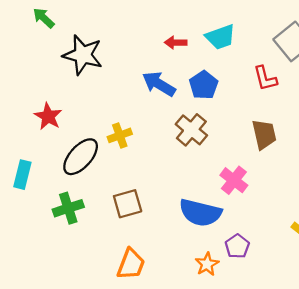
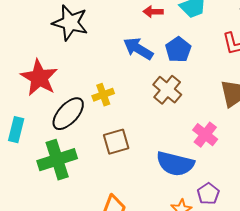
red star: (48, 116) -> (39, 78), size x1.5
brown square: (128, 204) -> (116, 142), moved
green cross: (68, 208) -> (57, 160), size x1.4

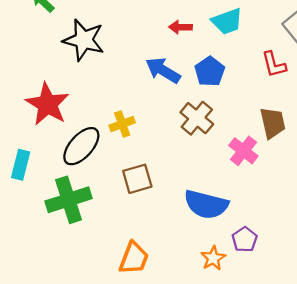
pink cross: (205, 135) -> (243, 151), moved

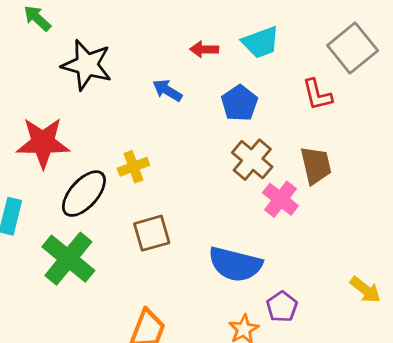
blue arrow: (163, 70) -> (167, 90), moved, size x0.7
red star: (47, 104) -> (43, 143), turned -30
brown cross: (197, 118) -> (252, 160), moved
green cross: (68, 200) -> (68, 259), turned -33

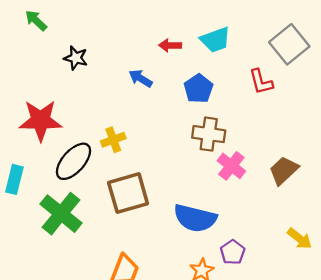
black star: (87, 65) -> (76, 58), size x0.6
brown cross: (252, 160) -> (209, 134), turned -32
brown trapezoid: (316, 165) -> (284, 170), moved, turned -120
brown square: (152, 233) -> (128, 193), size x1.4

